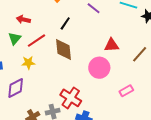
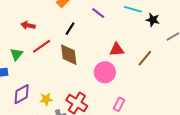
green triangle: (15, 38) -> (16, 54), moved
yellow star: (28, 63) -> (46, 99), moved
pink rectangle: (126, 91) -> (119, 104), moved, turned -32

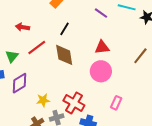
purple line: (98, 13) -> (101, 13), moved
red triangle: (117, 50) -> (102, 47), moved
purple diamond: (22, 94) -> (19, 83), moved

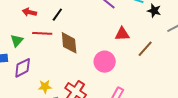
black line: (64, 29) -> (57, 15), moved
red line: (37, 47) -> (42, 33), turned 36
red triangle: (102, 47) -> (122, 34), moved

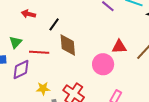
black line: (57, 15) -> (54, 24), moved
red line: (42, 33) -> (39, 52), moved
red triangle: (122, 34) -> (119, 47), moved

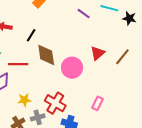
red triangle: (119, 47) -> (98, 53), turned -35
pink circle: (103, 64) -> (72, 68), moved

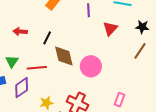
purple line: (84, 14) -> (88, 10), moved, turned 56
black star: (129, 18) -> (142, 27), moved
red triangle: (98, 53) -> (110, 29), moved

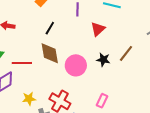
black star: (142, 27) -> (103, 60), moved
black line: (47, 38) -> (50, 28), moved

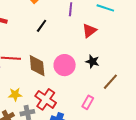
brown diamond: (50, 53) -> (37, 66), moved
brown line: (126, 53) -> (110, 82), moved

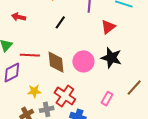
black star: (92, 62) -> (111, 58), size x1.5
brown line: (110, 82) -> (134, 88), moved

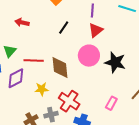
red triangle: (108, 27) -> (96, 30), moved
pink circle: (83, 61) -> (89, 56), moved
yellow star: (34, 91) -> (42, 89), moved

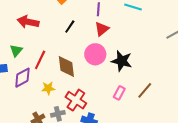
red arrow: (22, 23) -> (28, 22), size x1.5
red line: (34, 61) -> (40, 60), turned -66
pink rectangle: (111, 103) -> (119, 93), moved

